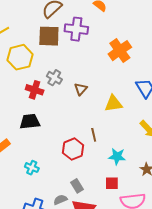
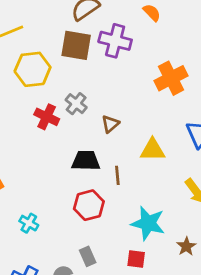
black trapezoid: (30, 122) -> (86, 161), moved
brown line: (94, 135) -> (117, 175), moved
cyan star: (117, 156) -> (148, 223), size x1.4

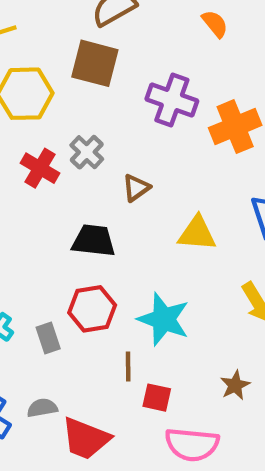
purple cross: (115, 41) -> (172, 100), moved
brown line: (117, 175) -> (128, 367), moved
cyan star: (148, 223) -> (164, 319), moved
gray rectangle: (88, 256) -> (48, 338), moved

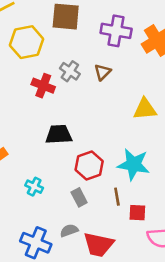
brown triangle: (136, 188) -> (103, 72), moved
black trapezoid: (94, 241) -> (59, 134), moved
gray rectangle: (48, 338) -> (79, 197), moved

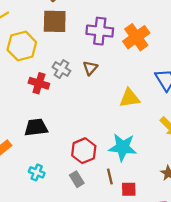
black trapezoid: (59, 134) -> (36, 127), moved

